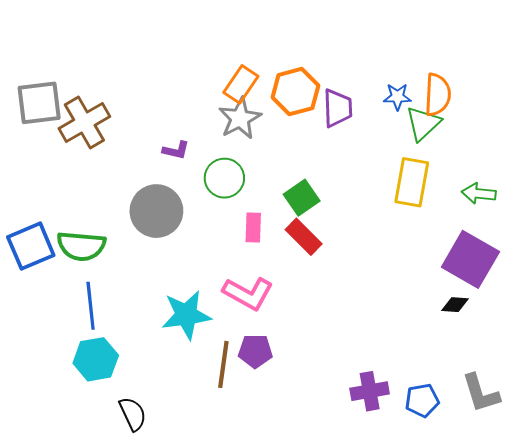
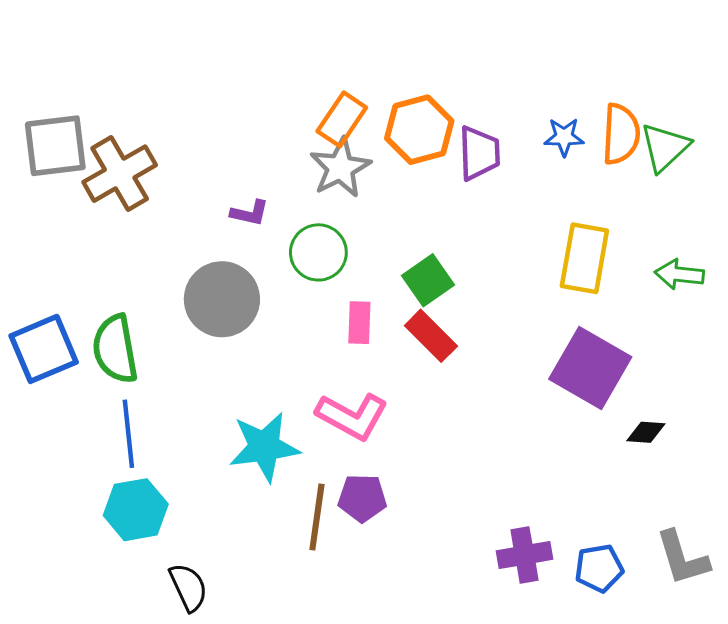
green triangle: (423, 123) -> (665, 147), moved
green semicircle: (81, 246) -> (115, 349), turned 75
purple square: (470, 259) -> (590, 368), moved

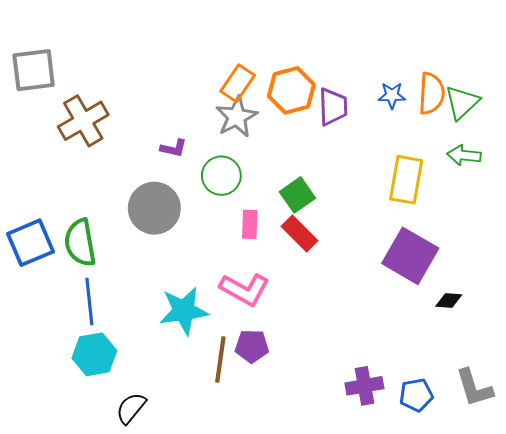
gray square: (55, 146) -> (34, 70), moved
green arrow: (679, 274) -> (464, 155), moved
black semicircle: (188, 587) -> (131, 408), turned -116

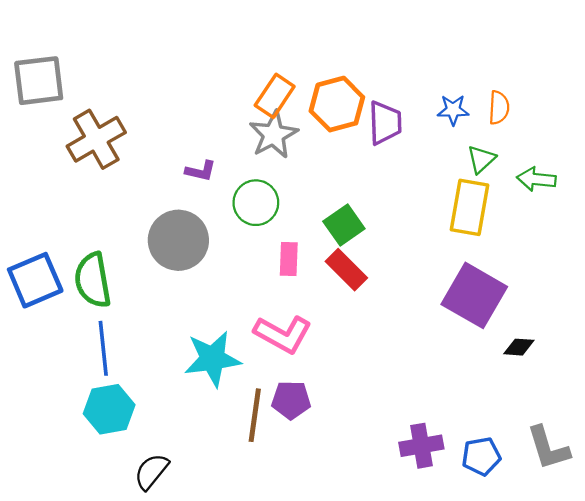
orange semicircle: (431, 93) -> (499, 108), size x0.7
green triangle: (462, 103) -> (481, 159), moved, size x0.7

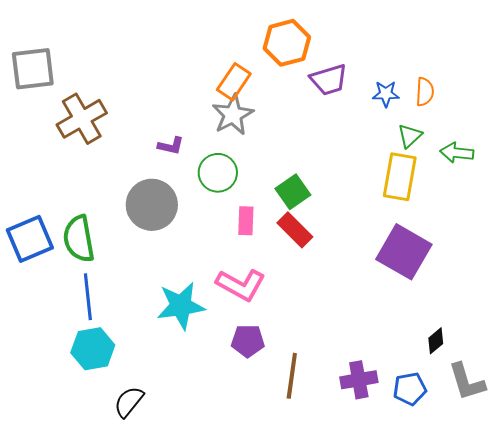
orange hexagon: (337, 104) -> (287, 43), moved
purple trapezoid: (385, 123) -> (329, 80), moved, turned 75
black diamond: (519, 347) -> (436, 341), moved, turned -44
brown line: (255, 415) -> (292, 376), moved

